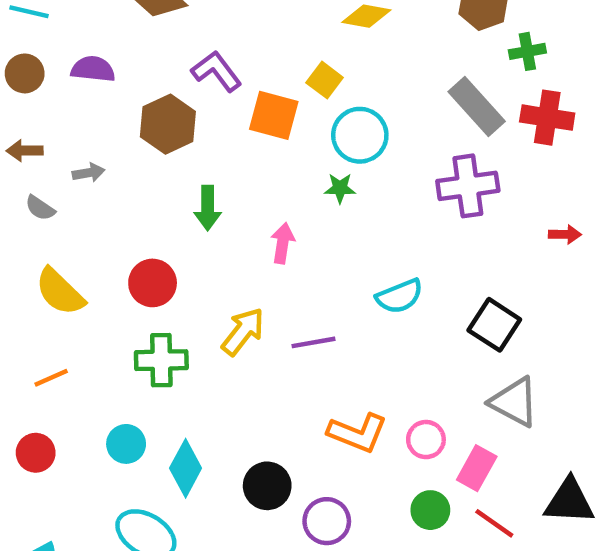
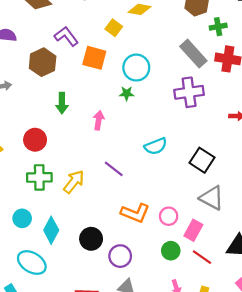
yellow square: (325, 80) -> (114, 28), moved
yellow arrow: (243, 331) -> (74, 182), moved
purple line: (313, 342) -> (114, 169), turned 48

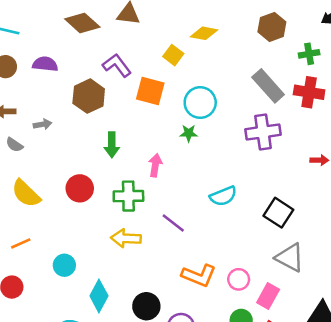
green cross: (218, 27) -> (309, 54), moved
green cross: (39, 177) -> (128, 196), moved
yellow arrow: (74, 182) -> (126, 238), turned -125
cyan circle: (22, 218) -> (64, 265), moved

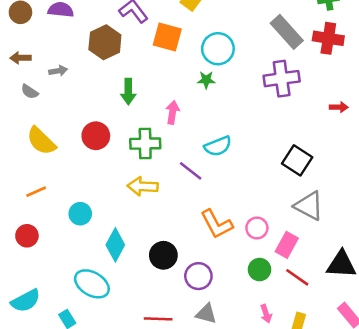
cyan semicircle: (223, 196) -> (218, 146), moved
orange L-shape: (199, 275) -> (217, 224), turned 40

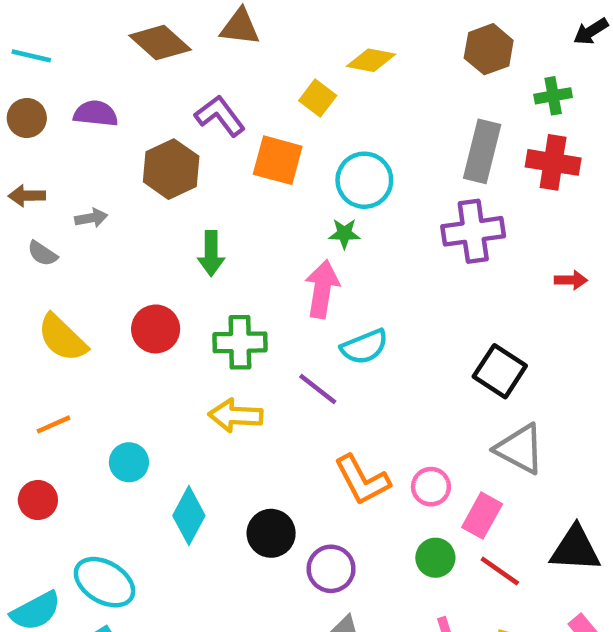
gray rectangle: (287, 32) -> (482, 151), turned 56
pink arrow: (172, 112) -> (322, 289), moved, size x1.4
cyan ellipse: (92, 284) -> (105, 582), moved

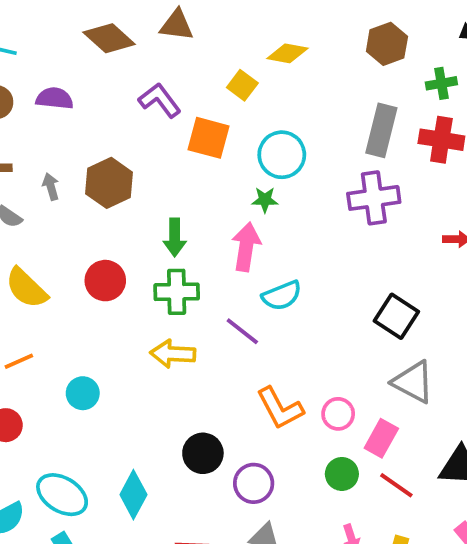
brown hexagon: (171, 169) -> (109, 183), moved
gray arrow: (91, 218) -> (51, 187), turned -96
green arrow: (211, 253) -> (175, 237), moved
cyan diamond: (189, 516) -> (133, 495), moved

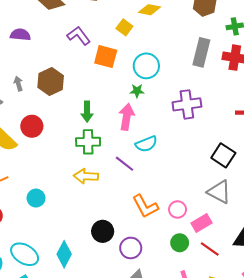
purple cross: (374, 198) -> (187, 104), moved
red circle: (105, 281) -> (32, 126), moved
black square: (396, 316) -> (223, 155), moved
pink rectangle: (381, 438) -> (201, 223), turned 30

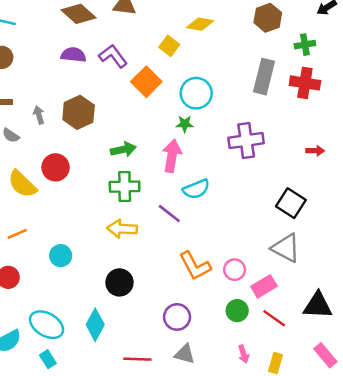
purple semicircle: (20, 35) -> (73, 55), moved
orange square: (106, 57) -> (146, 82), turned 30
green arrow: (87, 112) -> (123, 149), turned -102
black circle: (103, 231) -> (119, 282), moved

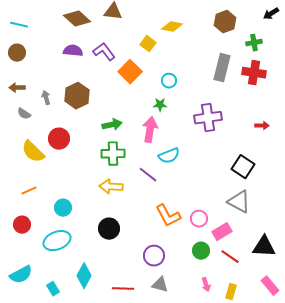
cyan circle: (196, 93) -> (169, 81), size x0.6
cyan ellipse: (47, 325) -> (57, 241), moved, turned -52
cyan diamond: (95, 325) -> (84, 276), moved

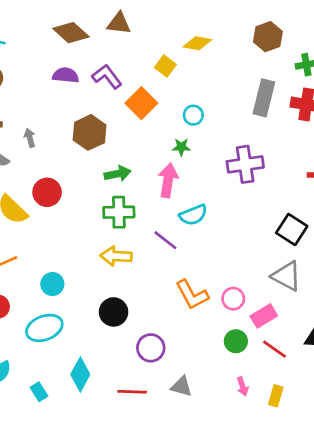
brown hexagon: (77, 96) -> (90, 132), moved
purple circle: (154, 256) -> (151, 348), moved

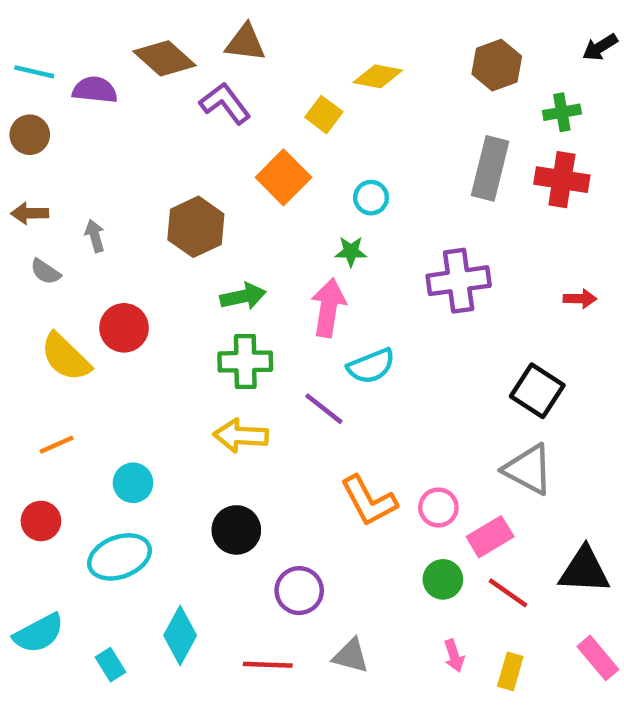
purple semicircle: (66, 75) -> (95, 90), moved
purple L-shape: (107, 77) -> (225, 103), moved

